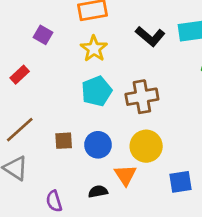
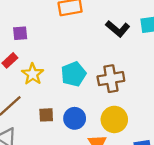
purple square: (43, 35) -> (20, 33), moved, turned -35
yellow star: (94, 49) -> (33, 74), moved

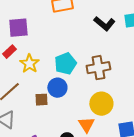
purple square: (20, 33) -> (18, 28), size x1.5
blue circle: (75, 118) -> (57, 88), moved

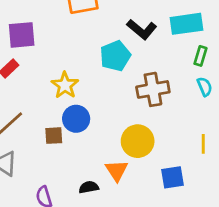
yellow star: (29, 64) -> (65, 85), moved
cyan pentagon: (65, 64) -> (115, 56), moved
brown cross: (98, 68) -> (153, 89), moved

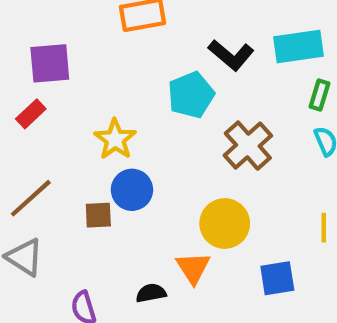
brown cross: (153, 89) -> (248, 146), turned -32

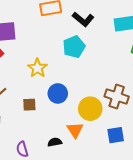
black L-shape: (231, 55) -> (83, 19), moved
brown cross: (248, 146) -> (117, 96), moved, turned -30
blue circle: (132, 190) -> (58, 93), moved

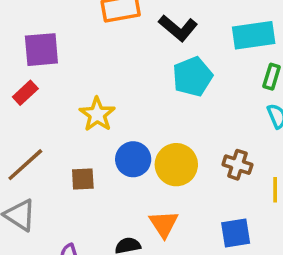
cyan pentagon: (74, 47) -> (192, 77), moved
brown cross: (117, 96) -> (237, 165), size x0.7
yellow circle: (90, 109) -> (176, 165), moved

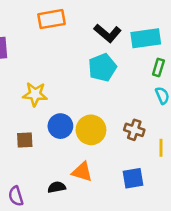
black L-shape: (178, 28) -> (108, 33), moved
yellow star: (97, 114) -> (35, 94), turned -30
orange triangle: (164, 224) -> (82, 172), turned -40

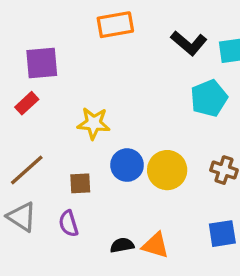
cyan pentagon: (102, 67) -> (209, 98), moved
orange triangle: (82, 172) -> (155, 245), moved
purple semicircle: (16, 196) -> (69, 224), moved

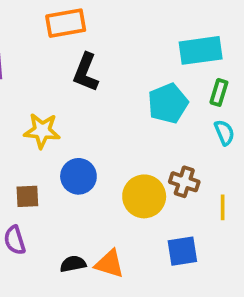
black L-shape: (189, 43) -> (86, 72), moved, turned 72
yellow circle: (167, 170) -> (144, 196), moved

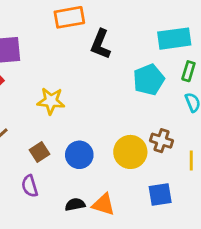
black L-shape: (86, 72) -> (101, 44), moved
blue circle: (78, 176) -> (79, 155), moved
brown square: (27, 196) -> (40, 152), turned -30

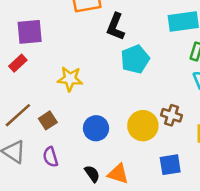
cyan pentagon: (149, 80) -> (135, 59), moved
brown square: (40, 152) -> (48, 120), moved
black semicircle: (75, 204) -> (92, 174), turned 66

